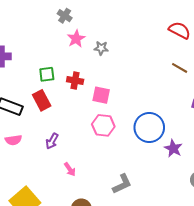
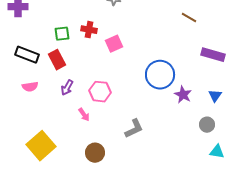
green square: (47, 74) -> (62, 34), moved
pink square: (101, 95) -> (114, 44), turned -36
red rectangle: (42, 100) -> (57, 60), moved
pink hexagon: (103, 125) -> (100, 92), moved

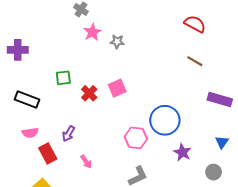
red cross: (89, 30) -> (89, 93), moved, turned 35
red rectangle: (57, 60) -> (48, 153), moved
pink hexagon: (100, 92) -> (136, 138), moved
purple star: (183, 95) -> (182, 152), moved

